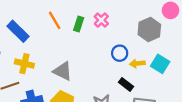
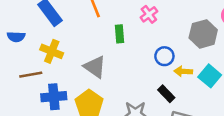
green rectangle: (79, 24) -> (120, 34), moved, turned -32

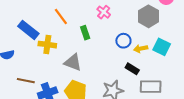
yellow cross: (52, 51) -> (47, 45), moved
brown line: (31, 75) -> (26, 81), turned 36

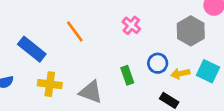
green rectangle: (85, 33) -> (127, 75), moved
yellow cross: (47, 45) -> (50, 84), moved

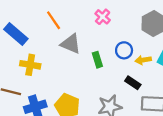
gray triangle: (91, 92) -> (71, 44), moved

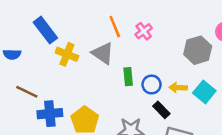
orange line: (54, 20) -> (115, 27), moved
blue circle: (124, 50) -> (152, 85), moved
yellow cross: (30, 65) -> (67, 54), moved

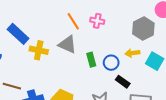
pink cross: (144, 31) -> (97, 21), turned -32
yellow arrow: (178, 88) -> (132, 53), moved

